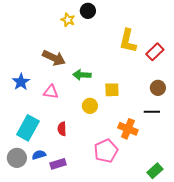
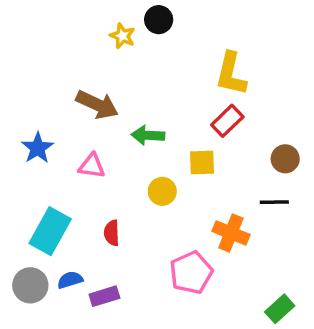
red rectangle: (155, 52) -> (227, 121), moved

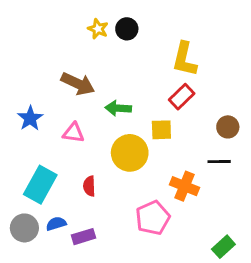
black circle: (159, 20) -> (127, 29), moved
yellow circle: (162, 191) -> (130, 153), size x1.6

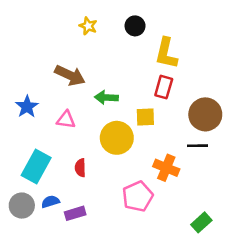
black circle: (127, 29) -> (135, 26), moved
red rectangle: (182, 97) -> (164, 87), turned -30
brown circle: (228, 127) -> (205, 114), size x1.6

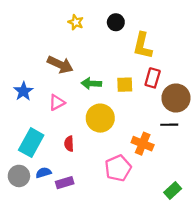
red rectangle: (164, 87) -> (153, 78), moved
yellow square: (145, 117) -> (125, 85), moved
pink triangle: (66, 120) -> (57, 102), turned -36

